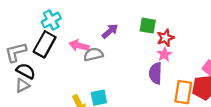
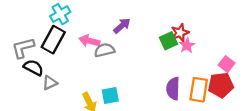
green square: (148, 26) -> (168, 41), moved, turned -35
pink star: (164, 54) -> (187, 45), moved
purple semicircle: (155, 73) -> (173, 89), moved
gray triangle: (22, 85) -> (50, 83), moved

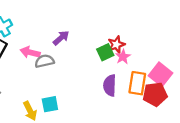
pink square: (227, 64) -> (161, 74), size x1.5
purple semicircle: (173, 89) -> (110, 85), moved
orange rectangle: (199, 90) -> (137, 83), moved

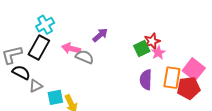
gray semicircle: (44, 61) -> (85, 57), turned 36
cyan square: (50, 104) -> (55, 97), moved

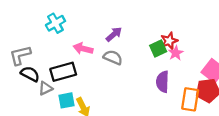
black rectangle: (39, 47) -> (63, 72), moved, turned 45
gray semicircle: (85, 57) -> (113, 57), moved
orange rectangle: (172, 78) -> (190, 99), moved

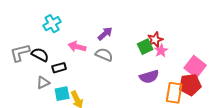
black rectangle: (63, 72) -> (59, 68), size x0.6
black semicircle: (30, 74) -> (40, 55), moved
purple semicircle: (163, 82) -> (149, 77), turned -108

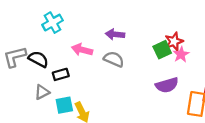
purple arrow: (105, 34) -> (115, 34), turned -133

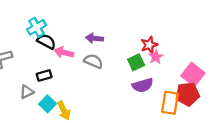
green square: (162, 50) -> (136, 62), moved
black semicircle: (38, 59) -> (46, 42), moved
cyan square: (64, 105) -> (47, 104), turned -35

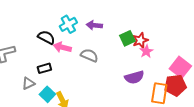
cyan cross: (37, 27) -> (68, 24), moved
purple arrow: (95, 38) -> (94, 25), moved
green square: (136, 62) -> (127, 38), moved

